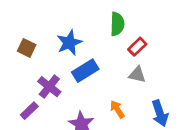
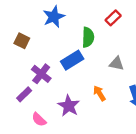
green semicircle: (117, 24) -> (88, 37), moved
blue star: (69, 43) -> (54, 17), moved
red rectangle: (137, 47) -> (113, 18), moved

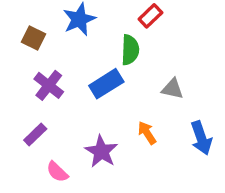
red rectangle: (113, 18) -> (150, 16), moved
brown square: (22, 41) -> (33, 38), moved
purple cross: (41, 74) -> (49, 85), moved

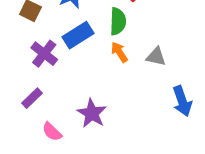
blue rectangle: (106, 84) -> (78, 35), moved
orange arrow: (147, 133) -> (119, 52), moved

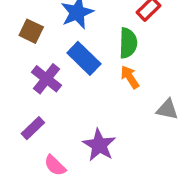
blue rectangle: (78, 35) -> (84, 58), turned 76
gray triangle: (156, 57) -> (167, 109), moved

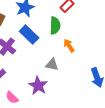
orange arrow: (130, 77) -> (69, 46), moved
gray triangle: (167, 109) -> (52, 65), moved

